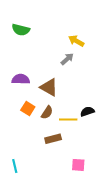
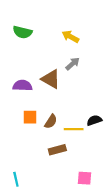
yellow arrow: (76, 41) -> (70, 37), moved
brown triangle: (49, 87) -> (51, 79), moved
orange square: (28, 108) -> (30, 117), turned -32

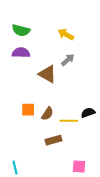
purple semicircle: (22, 86) -> (21, 53), moved

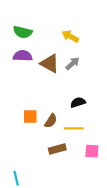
brown triangle: (47, 74) -> (50, 63), moved
black semicircle: (88, 113) -> (78, 102), moved
pink square: (79, 167) -> (92, 151), moved

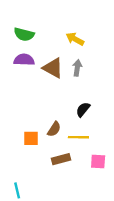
gray arrow: (72, 63) -> (77, 68), turned -40
black semicircle: (78, 102) -> (83, 109), turned -32
orange square: (30, 116) -> (31, 138), moved

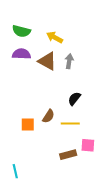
yellow arrow: (75, 39) -> (55, 37), moved
brown rectangle: (61, 159) -> (68, 155), moved

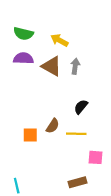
brown rectangle: (68, 155) -> (77, 182), moved

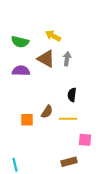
green semicircle: (23, 34) -> (20, 42), moved
purple semicircle: (23, 58) -> (21, 71), moved
black semicircle: (81, 107) -> (72, 95), turned -32

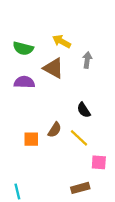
gray arrow: (67, 59) -> (87, 60), moved
black semicircle: (72, 95) -> (84, 110), turned -40
yellow line: (68, 119) -> (79, 138), turned 42

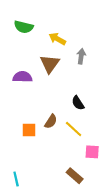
green semicircle: (23, 48) -> (24, 27), moved
brown triangle: (53, 68) -> (50, 64), turned 36
brown rectangle: (80, 188) -> (75, 176), turned 56

